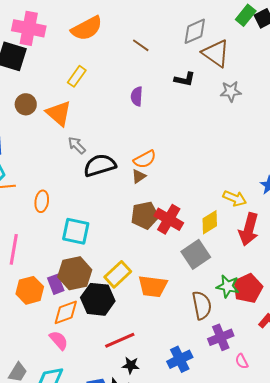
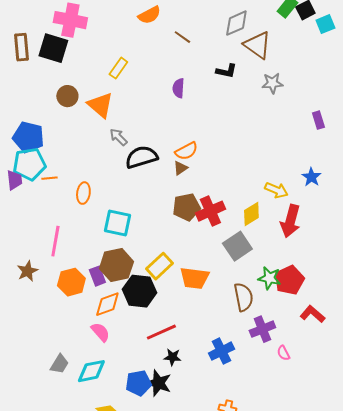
orange semicircle: (87, 28) -> (149, 15), moved, size x0.7
red cross: (169, 219) -> (210, 211), turned 36

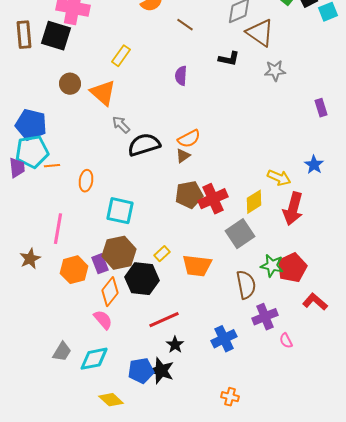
yellow rectangle: (159, 266) -> (162, 254), size x0.6
orange diamond: (107, 304) -> (110, 292), turned -32
black star: (172, 357) -> (175, 345), turned 30

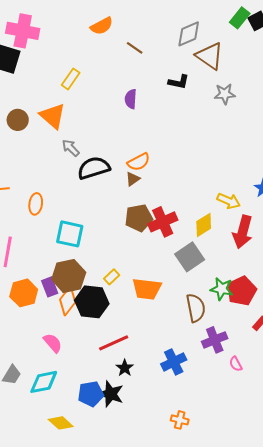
brown circle: (70, 84) -> (18, 120), moved
orange diamond: (110, 292) -> (68, 301), moved

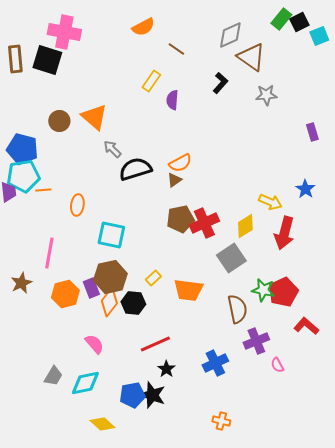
yellow rectangle: (71, 79) -> (151, 81), moved
black L-shape: (179, 82) -> (220, 83), turned -60
black hexagon: (92, 302) -> (133, 303), size x0.7

